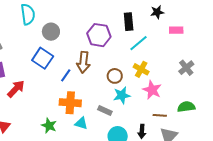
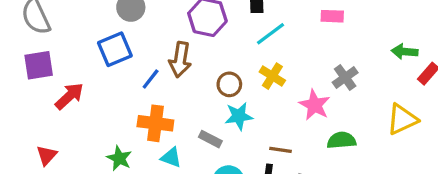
blue square: (43, 58) -> (115, 49), turned 30
pink star: (152, 90) -> (315, 105), moved
brown line: (160, 115) -> (281, 150), moved

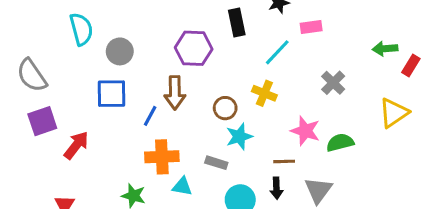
cyan line: (270, 34) -> (277, 52), moved
blue square: (115, 49) -> (112, 94), turned 32
pink star: (315, 105) -> (305, 131), moved

